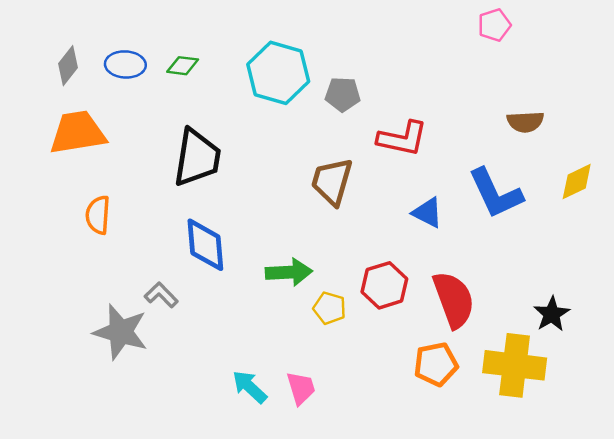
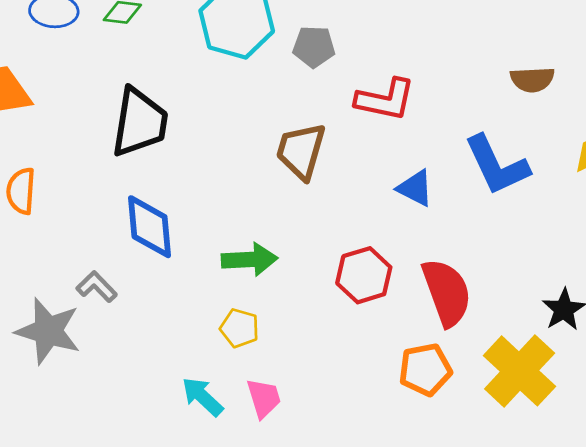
yellow pentagon: (330, 308) -> (240, 328), moved
yellow cross: (515, 365) -> (520, 371), turned 36

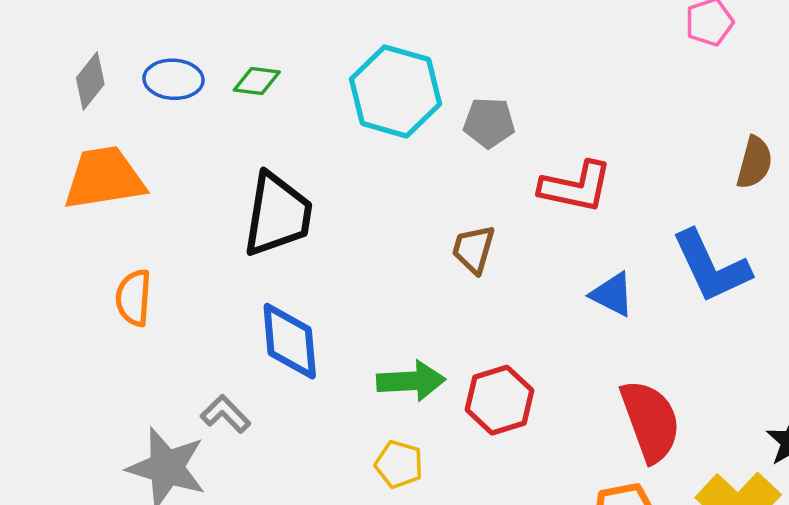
brown semicircle: (532, 80) -> (754, 163), turned -72
brown trapezoid: (301, 151) -> (474, 249), size x0.7
red hexagon: (364, 275) -> (500, 400), moved

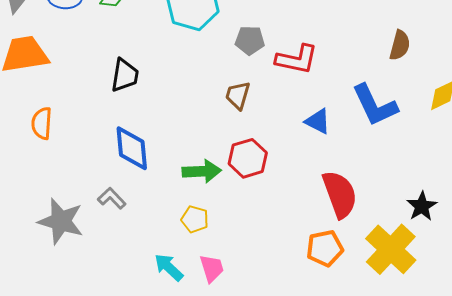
gray pentagon: (489, 123) -> (250, 40), moved
black trapezoid: (278, 215) -> (125, 75), size x0.7
red hexagon: (500, 400) -> (248, 158), moved
gray L-shape: (226, 414) -> (112, 198), moved

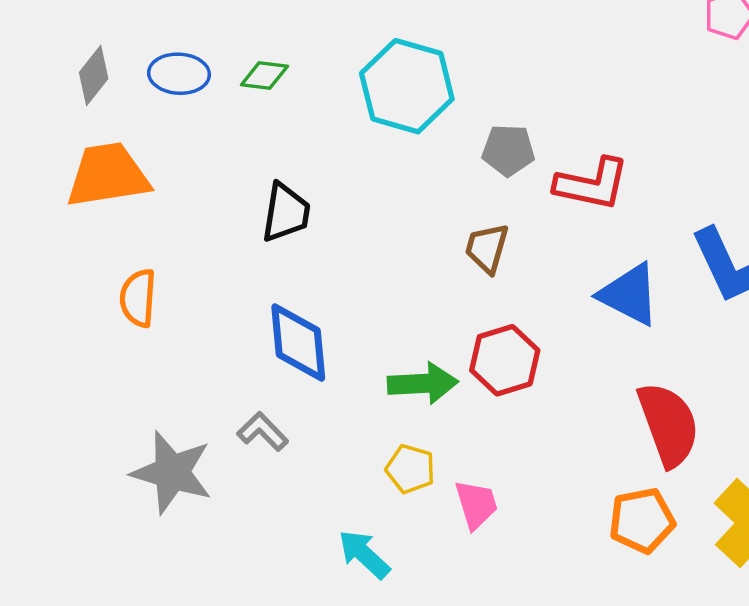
blue triangle: (318, 121) -> (629, 294), size x1.4
pink trapezoid: (212, 268) -> (476, 504), moved

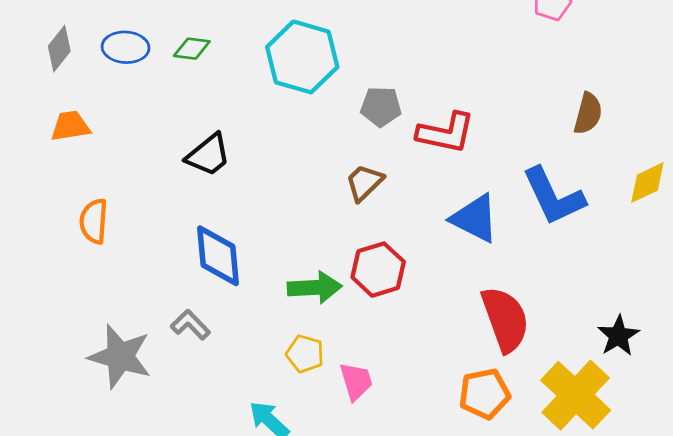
orange trapezoid: (108, 175) -> (70, 126), size x0.6
black trapezoid: (286, 213) -> (208, 155), turned 42
brown trapezoid: (487, 248) -> (364, 183), turned 30

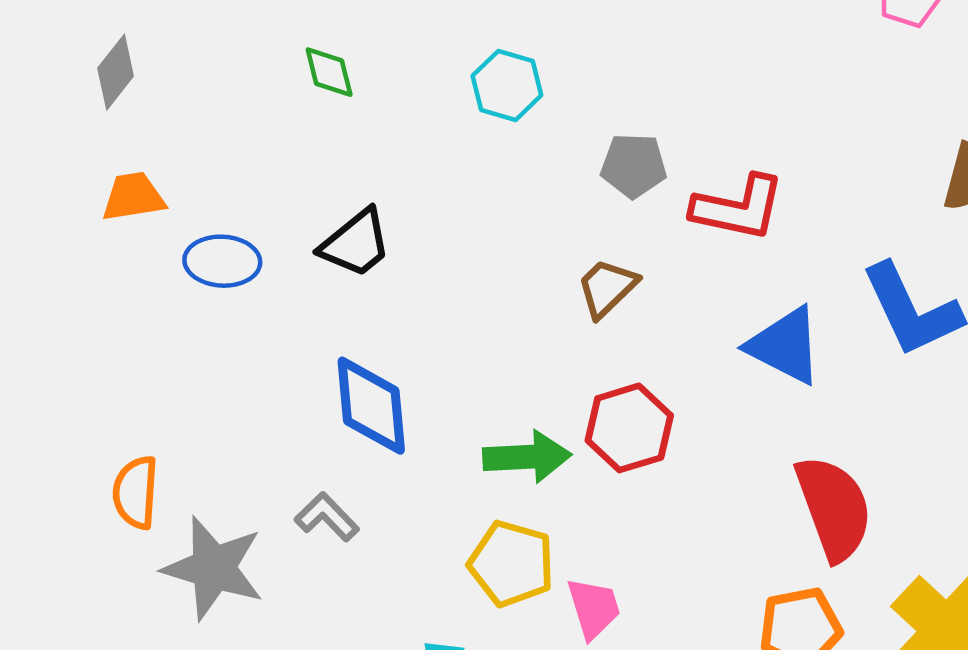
blue ellipse: (126, 47) -> (222, 261), moved
green diamond: (192, 49) -> (329, 72), turned 69
cyan hexagon: (302, 57) -> (507, 85), size x0.6
orange semicircle: (94, 221) -> (136, 492), moved
yellow pentagon: (305, 354) -> (511, 564), size x1.4

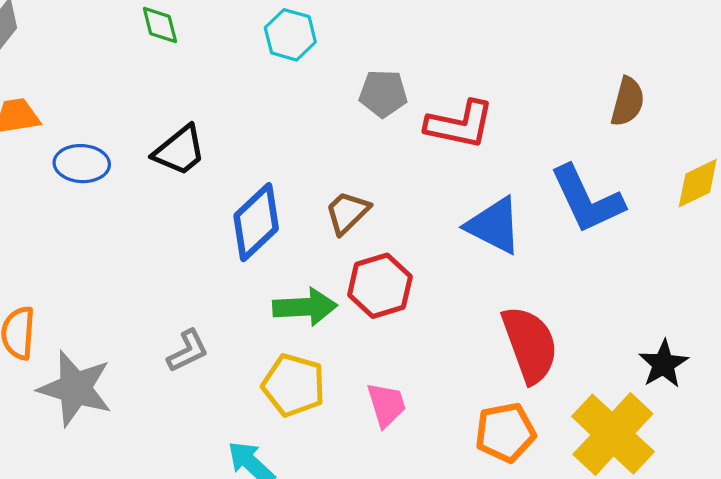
brown trapezoid: (607, 288) -> (347, 212), moved
blue diamond: (371, 406) -> (256, 222), moved, turned 52
gray L-shape: (327, 517) -> (188, 351), moved, turned 108
pink trapezoid: (594, 608) -> (386, 405), moved

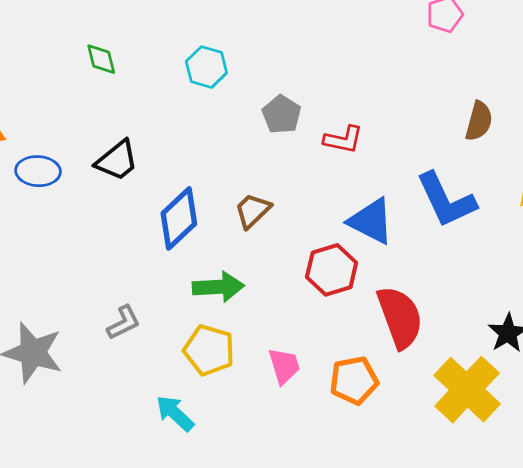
gray pentagon: (383, 93) -> (282, 115), turned 30
red L-shape: (460, 124) -> (343, 140), size x0.7
red hexagon: (380, 286) -> (332, 270), moved
orange pentagon: (505, 432) -> (354, 380), moved

